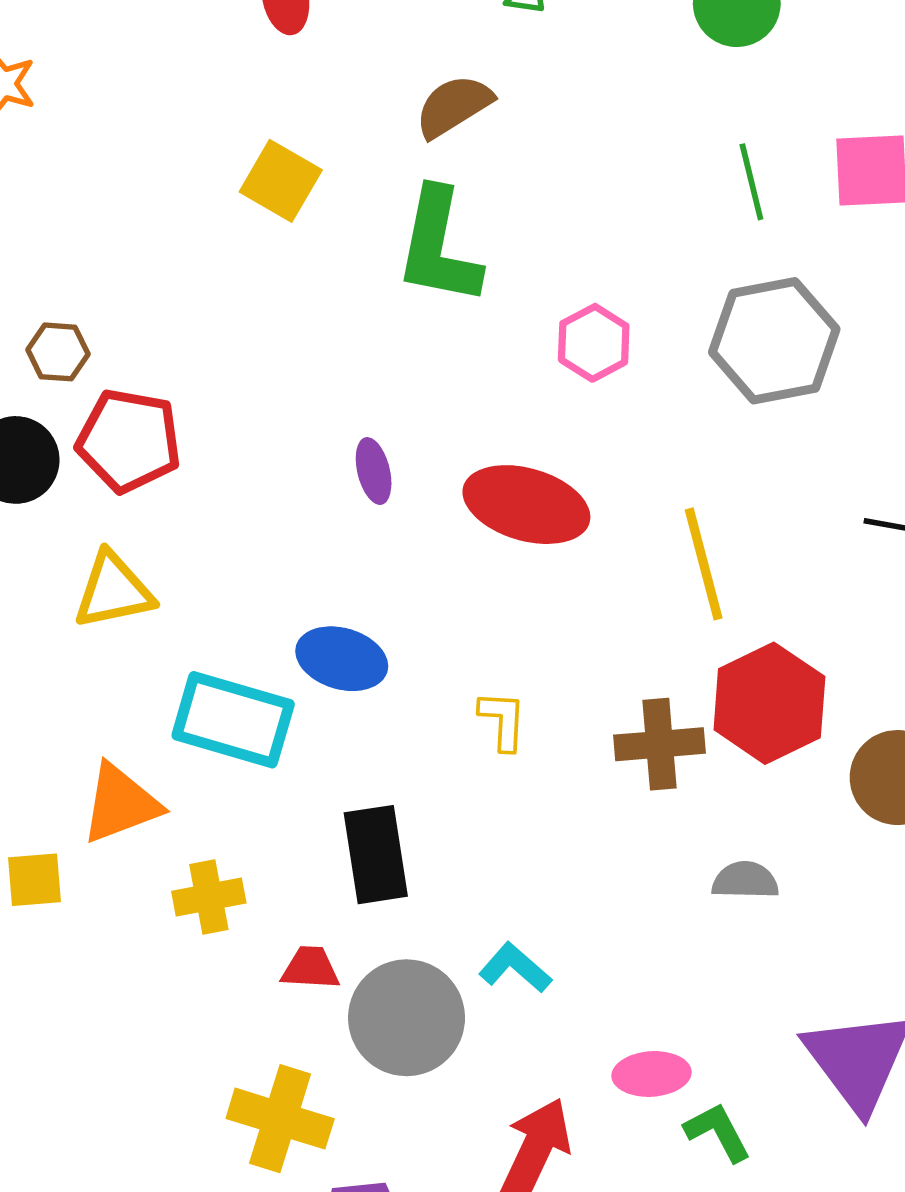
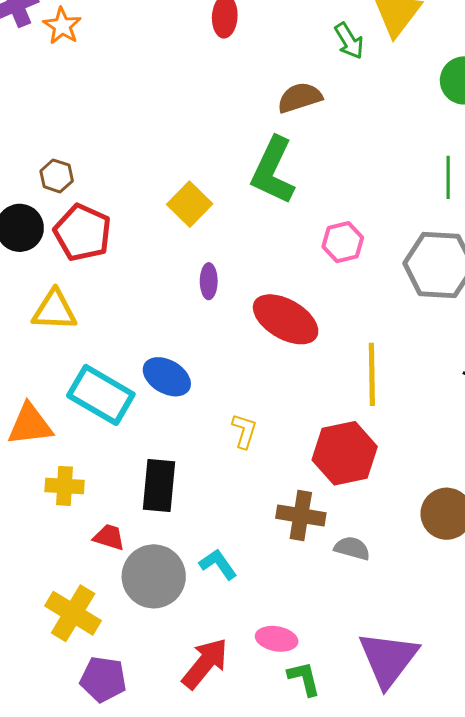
yellow square: (281, 181) -> (190, 204), moved
red hexagon: (769, 703) -> (345, 453), moved
brown cross: (660, 744) -> (301, 515), moved

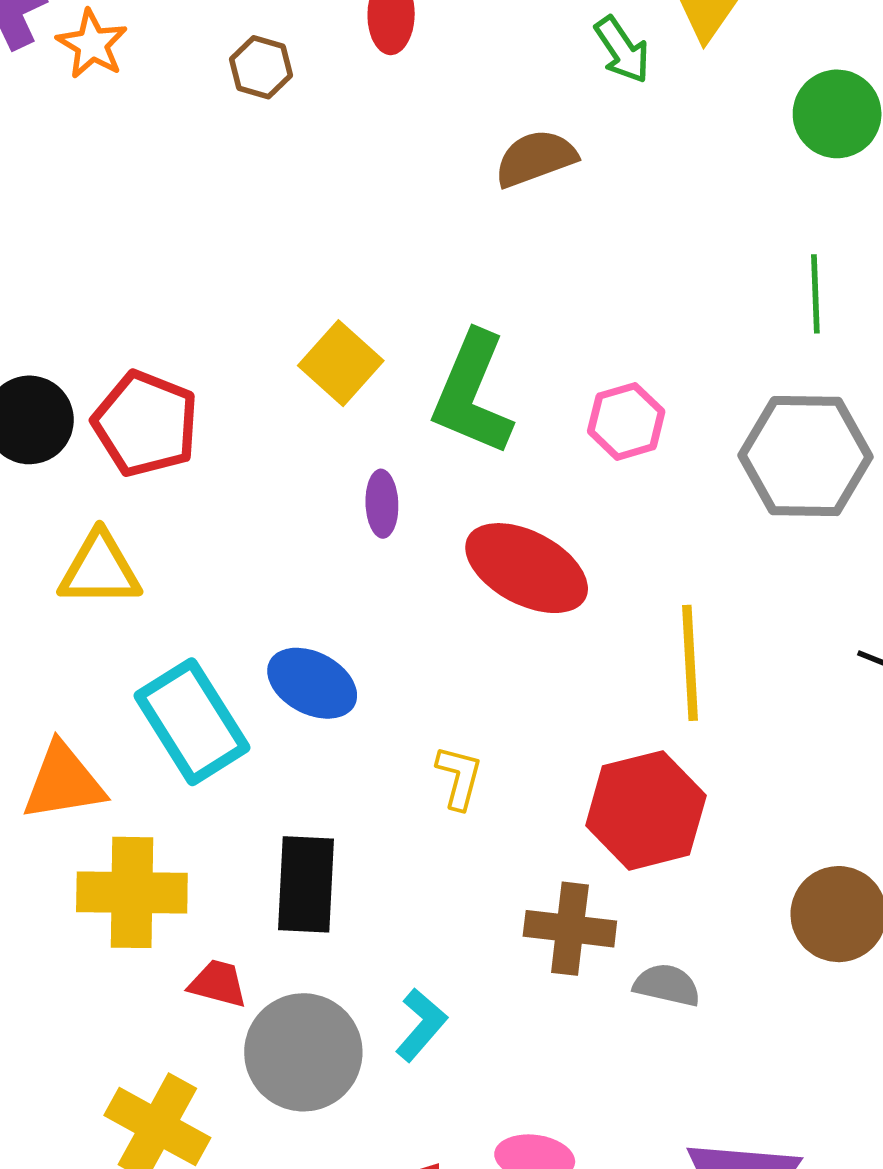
green L-shape: (273, 171) -> (472, 394), moved
brown hexagon: (57, 176) -> (261, 67), moved
cyan rectangle: (101, 395) -> (192, 722), turned 30
yellow cross: (65, 486) -> (132, 892), size x1.5
cyan L-shape: (218, 564) -> (421, 1025), turned 78

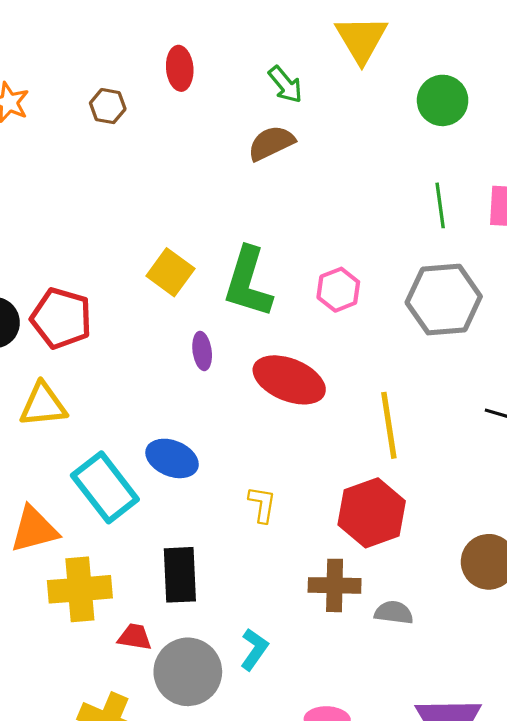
green arrow: (622, 50) -> (285, 85), moved

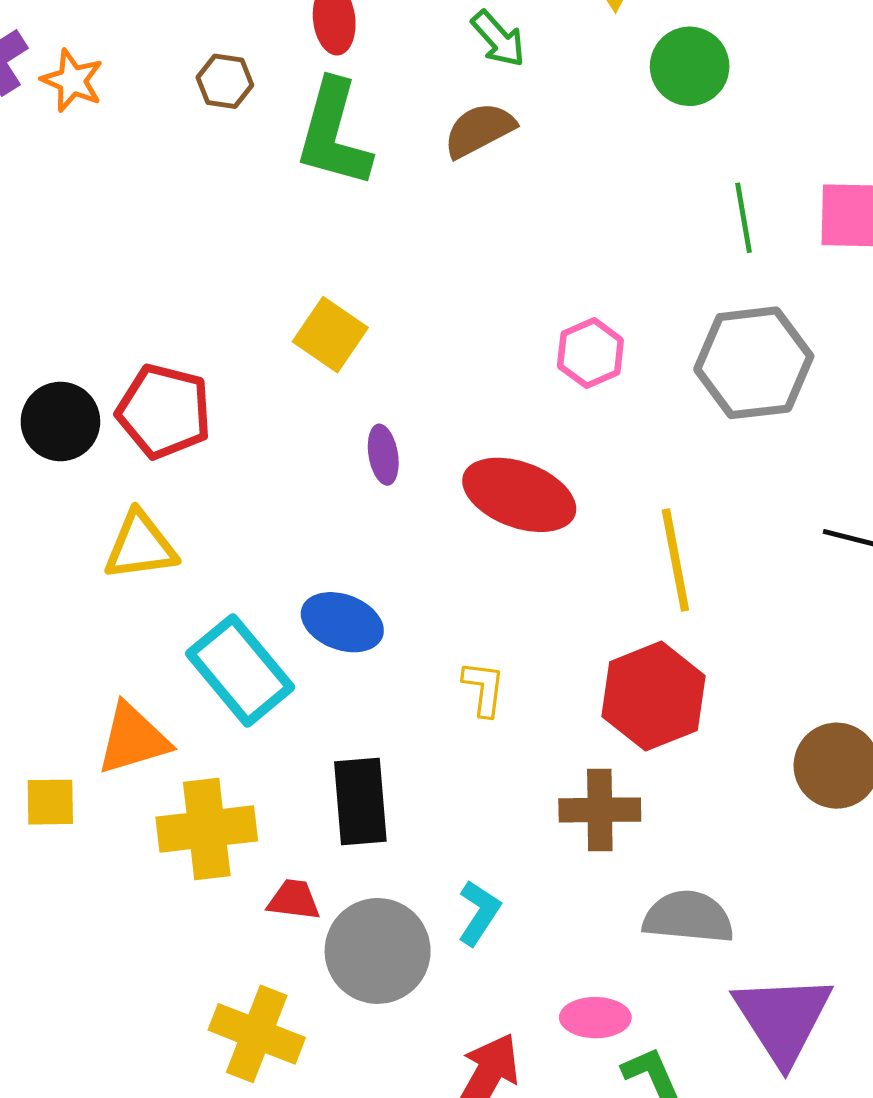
green circle: (443, 100) -> (690, 66), moved
green L-shape: (248, 282) -> (334, 134), moved
gray semicircle: (394, 613) -> (688, 917), moved, size x1.5

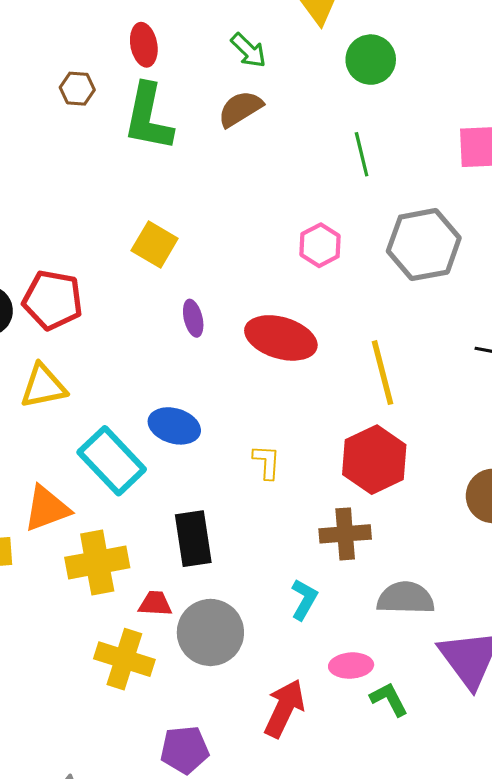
green line: (744, 218) -> (362, 154), moved
cyan L-shape: (479, 913) -> (304, 599), moved
yellow cross: (257, 1034) -> (124, 659), moved

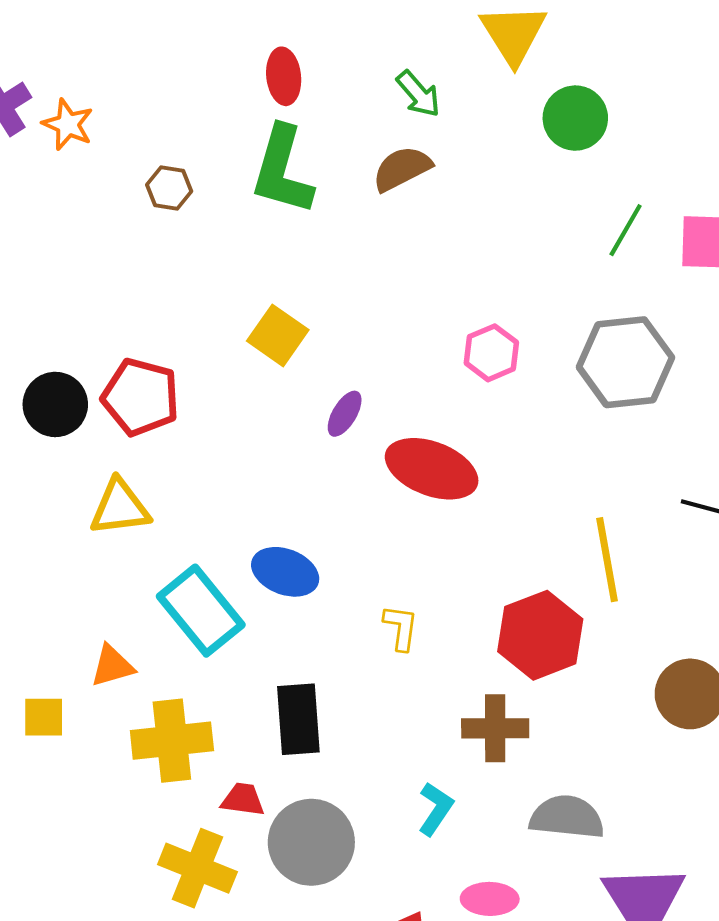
brown hexagon: (77, 89) -> (169, 188), moved
green line: (362, 154) -> (626, 230), moved, turned 39
purple ellipse: (193, 318) -> (345, 414), moved, turned 40
yellow line: (383, 373) -> (607, 560), moved
orange triangle: (47, 509) -> (112, 666), size x0.7

